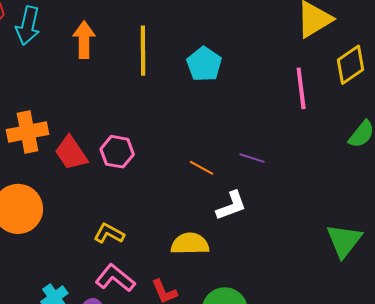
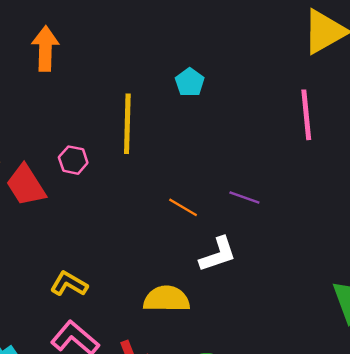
yellow line: (143, 51) -> (127, 124), moved
cyan pentagon: (204, 64) -> (190, 82), size x0.7
pink hexagon: (117, 152) -> (73, 160), moved, size x0.7

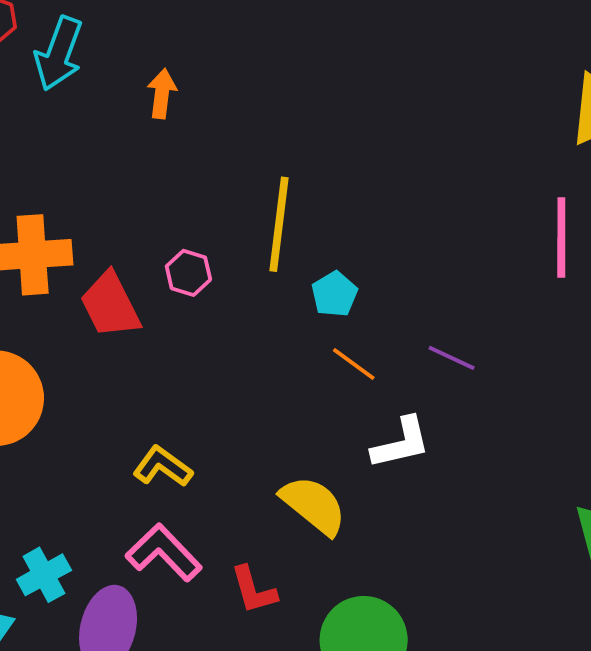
orange arrow: (45, 49) -> (162, 94), size x0.7
cyan pentagon: (190, 82) -> (335, 294), moved
yellow semicircle: (166, 299) -> (314, 505), turned 33

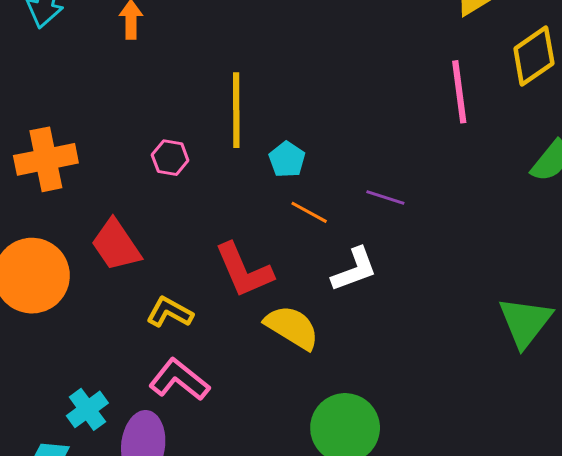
red trapezoid: (110, 305) -> (116, 245), moved
red L-shape: (253, 590) -> (244, 270), moved, size x1.5

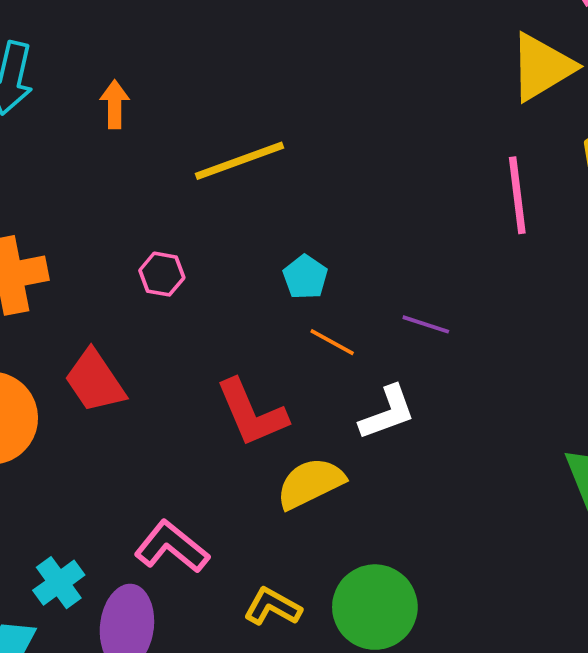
yellow line: (236, 110) -> (239, 161), moved, turned 70
yellow L-shape: (170, 312) -> (273, 607), moved
yellow semicircle: (292, 327) -> (310, 483), turned -58

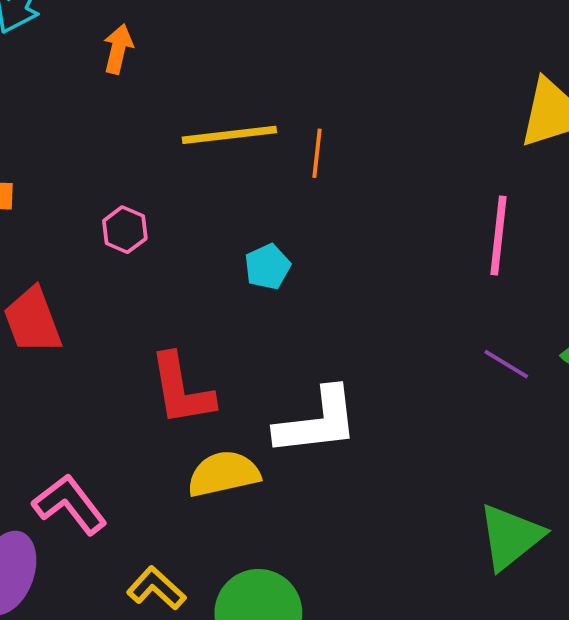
purple line: (426, 324) -> (506, 364), moved
orange line: (332, 342) -> (317, 153), moved, turned 54
white L-shape: (387, 413) -> (317, 422), size x1.4

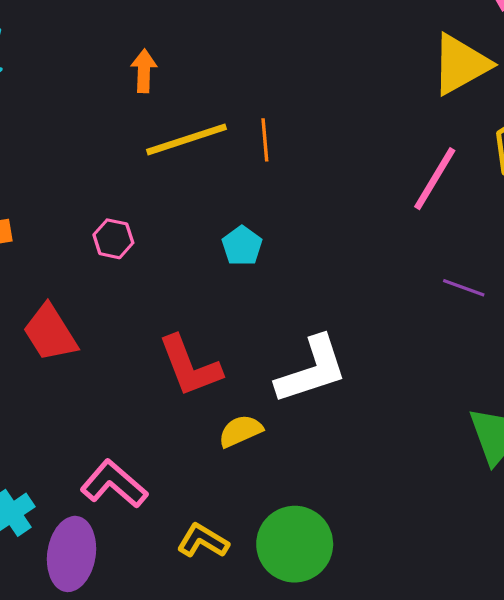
orange arrow: (118, 49) -> (144, 71), moved
pink line: (499, 235) -> (435, 179), turned 36
yellow semicircle: (223, 474) -> (240, 431), size x0.7

